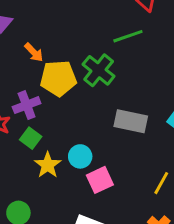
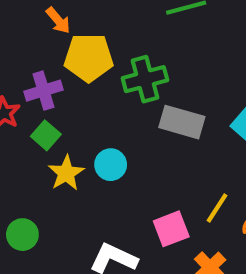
green cross: (99, 70) -> (145, 79), moved, turned 32
pink square: (100, 180) -> (171, 229), moved

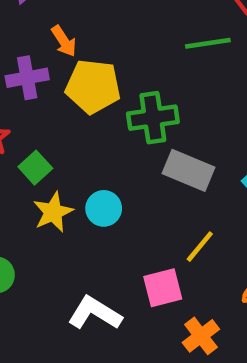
purple cross: (43, 91) -> (27, 78), moved
yellow line: (217, 208) -> (200, 247), moved

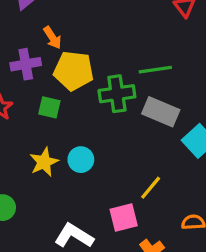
green line: (208, 43) -> (155, 70), moved
green square: (35, 168) -> (49, 107), moved, turned -35
gray rectangle: (188, 170) -> (161, 112), moved

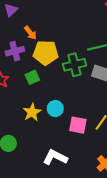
green square: (49, 107) -> (32, 77), turned -32
pink square: (124, 217) -> (78, 125), moved, turned 30

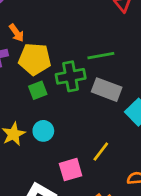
green square: (32, 77) -> (38, 90), moved
pink square: (78, 125) -> (71, 170), moved, turned -30

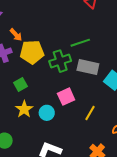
green square: (38, 90) -> (20, 84), moved
cyan circle: (43, 131) -> (47, 113), moved
pink square: (71, 170) -> (66, 97), moved

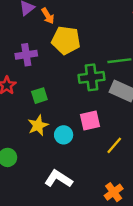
orange arrow: (16, 35) -> (48, 16), moved
yellow pentagon: (32, 52) -> (66, 40), moved

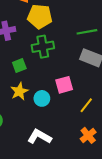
green cross: (91, 77) -> (43, 47), moved
orange cross: (114, 192) -> (88, 135), moved

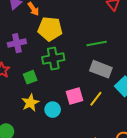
yellow line: (86, 105) -> (96, 99), moved

